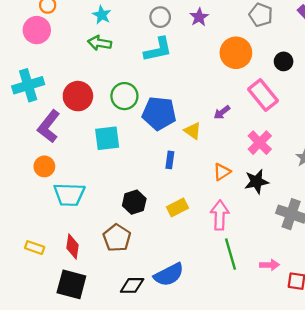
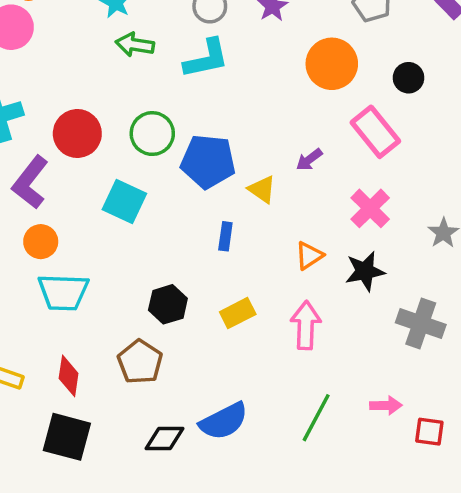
green arrow: (100, 43) -> (135, 45), moved
cyan square: (107, 138) -> (124, 202), turned 32
orange circle: (44, 166) -> (41, 242), moved
green line: (231, 254) -> (316, 418), moved, turned 44

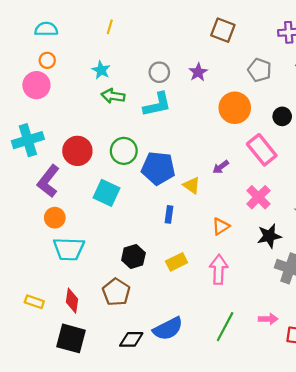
black star: (365, 271) -> (269, 236), moved

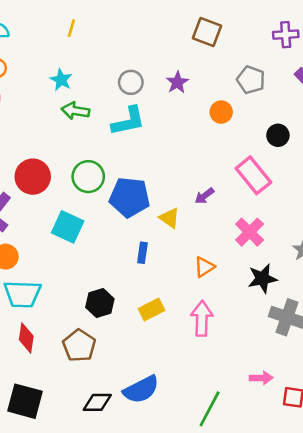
orange circle: (235, 108) -> (221, 112), moved, size x0.6
red diamond: (72, 301) -> (26, 338), moved
green line: (225, 327) -> (210, 409), moved

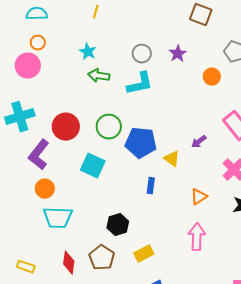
yellow rectangle: (151, 310) -> (144, 254), moved
red diamond: (26, 338) -> (69, 263), moved

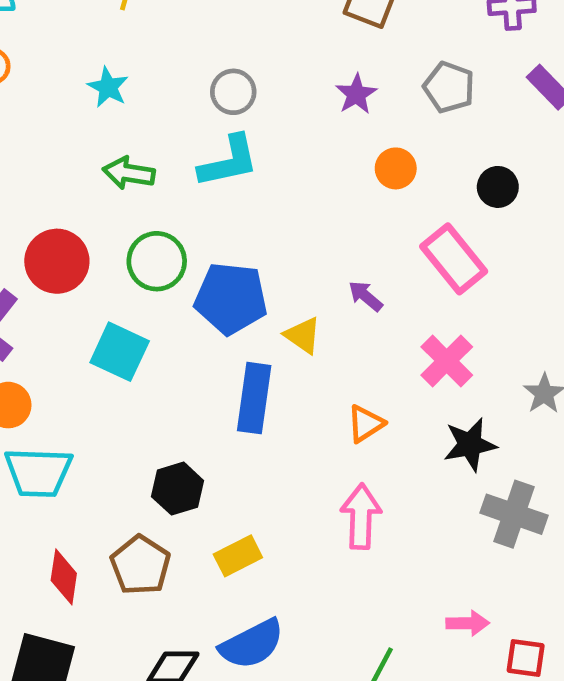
purple star: (178, 54) -> (356, 94), moved
green arrow: (99, 76) -> (129, 173), moved
orange circle: (212, 77) -> (396, 168), moved
purple arrow: (199, 142) -> (366, 296), turned 77
blue rectangle: (151, 186) -> (254, 398), size x1.8

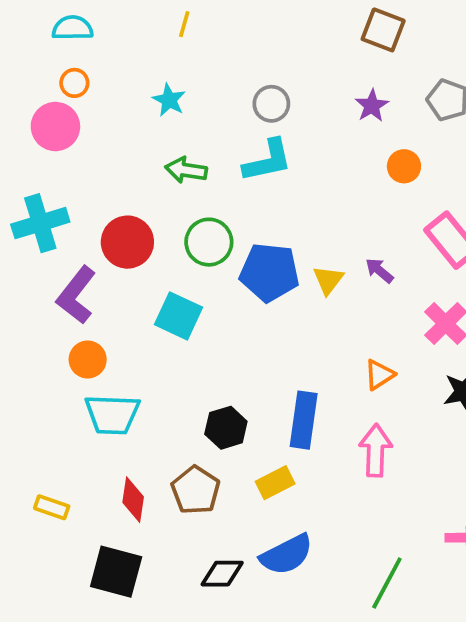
yellow triangle: (303, 335) -> (328, 280), moved, turned 32
blue rectangle: (254, 398) -> (304, 420), moved

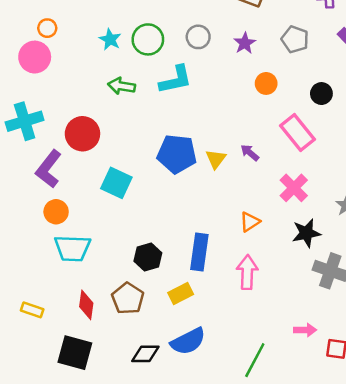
gray circle: (271, 104) -> (198, 37), moved
green circle: (209, 242) -> (148, 39), moved

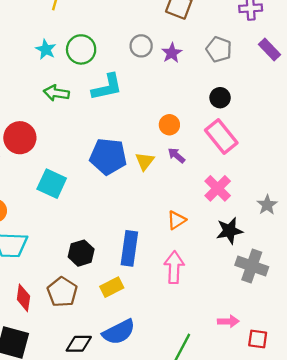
gray circle: (198, 37) -> (141, 46), moved
orange circle: (266, 83) -> (169, 125), moved
black circle: (321, 94) -> (220, 98), moved

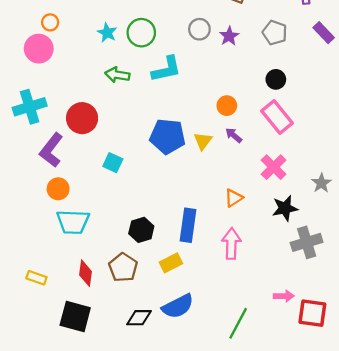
cyan square: (52, 184) -> (113, 163), size x0.7
gray cross: (252, 266) -> (307, 242), turned -36
red square: (258, 339) -> (312, 313), size x1.5

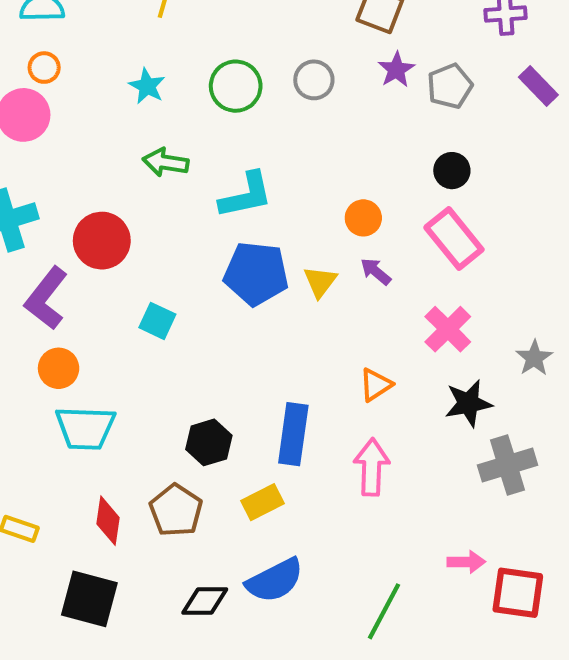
green circle: (141, 33) -> (236, 86), moved
gray pentagon: (275, 33) -> (450, 86), turned 30
purple star: (229, 36) -> (396, 70), moved
cyan L-shape: (166, 69) -> (246, 195), moved

